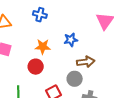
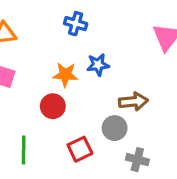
blue cross: (40, 15) -> (76, 24), moved
blue star: (71, 40) -> (98, 65), moved

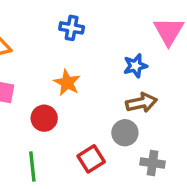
blue star: (98, 65) -> (135, 66), moved
orange star: (65, 75) -> (67, 83), turned 30
red circle: (53, 106) -> (44, 118), moved

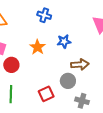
blue star: (135, 66) -> (64, 41), moved
red circle: (44, 118) -> (11, 65), moved

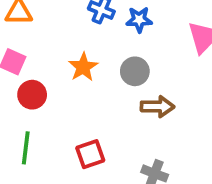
blue star: (64, 41) -> (139, 20), moved
gray circle: (68, 81) -> (135, 71), moved

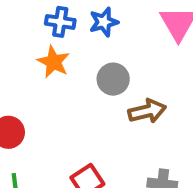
orange star: (83, 67) -> (54, 62), moved

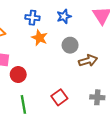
blue cross: (60, 22) -> (32, 18), moved

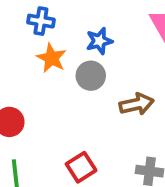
blue star: (64, 16) -> (99, 41), moved
gray circle: (70, 45) -> (91, 76), moved

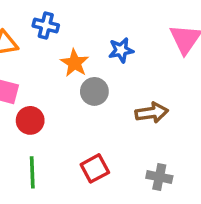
blue cross: (41, 21) -> (46, 25), moved
gray circle: (91, 76) -> (94, 91), moved

